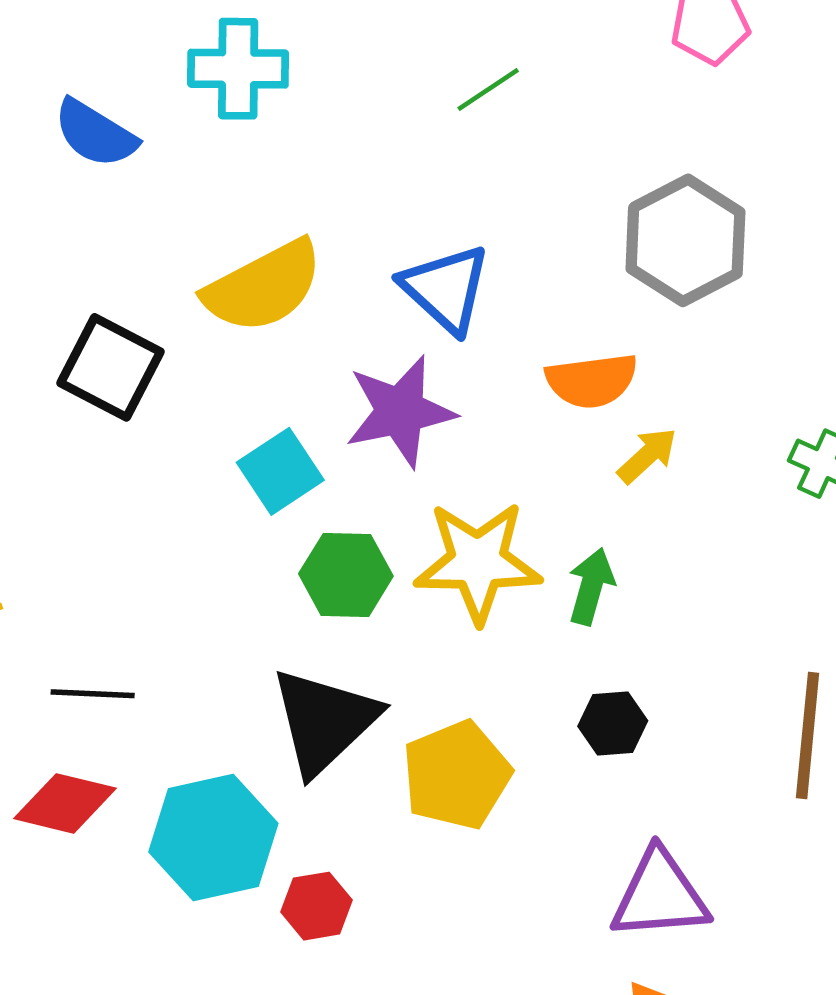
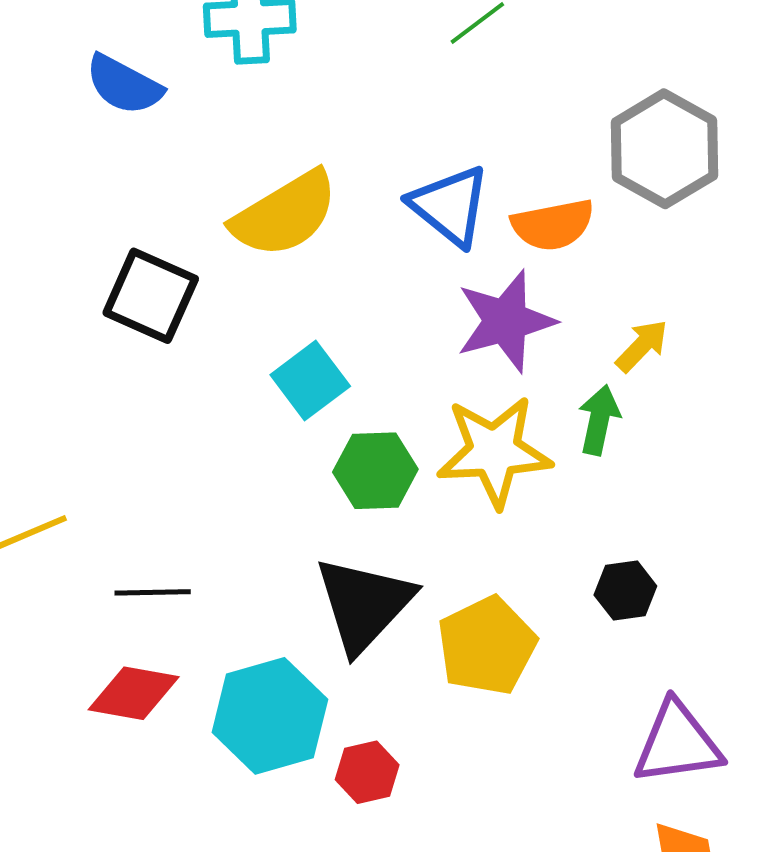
orange semicircle: (592, 381) -> (553, 225), moved
purple star: (400, 411) -> (506, 321), moved
green arrow: (591, 586) -> (599, 420), moved

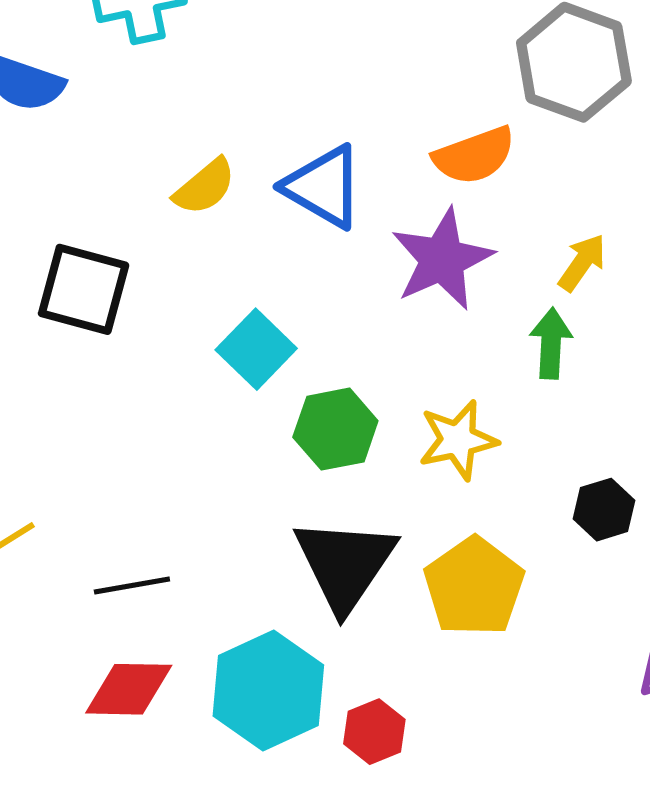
blue triangle: (450, 206) -> (324, 187), moved
yellow semicircle: (285, 214) -> (205, 187), size x0.6
yellow star: (494, 452) -> (458, 440), moved, size x0.7

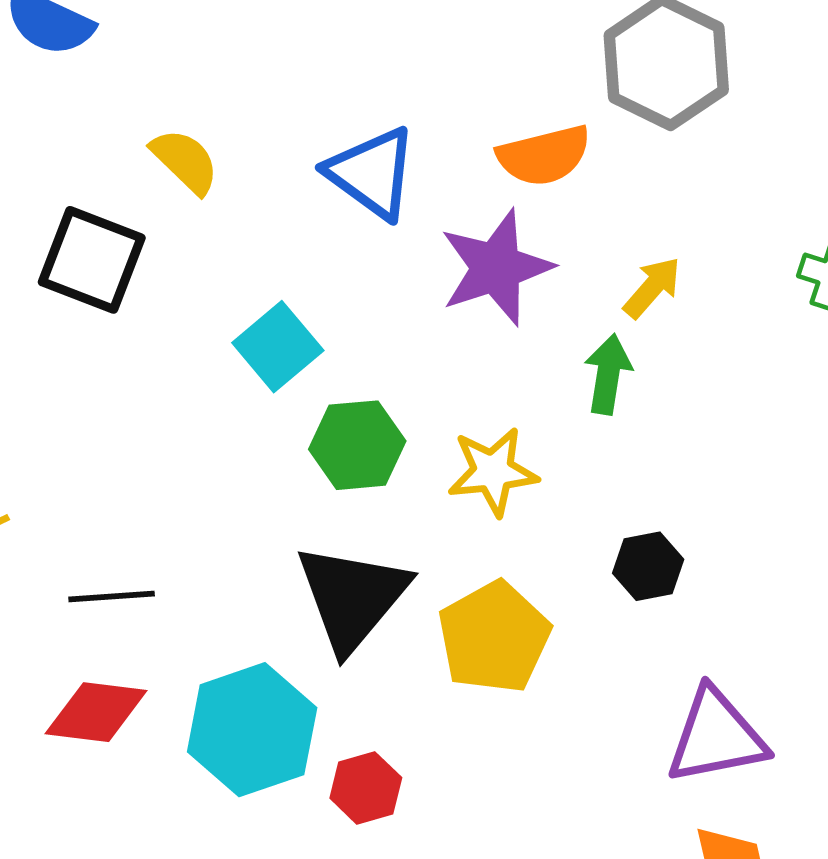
yellow semicircle: (205, 187) -> (185, 161), moved, turned -102

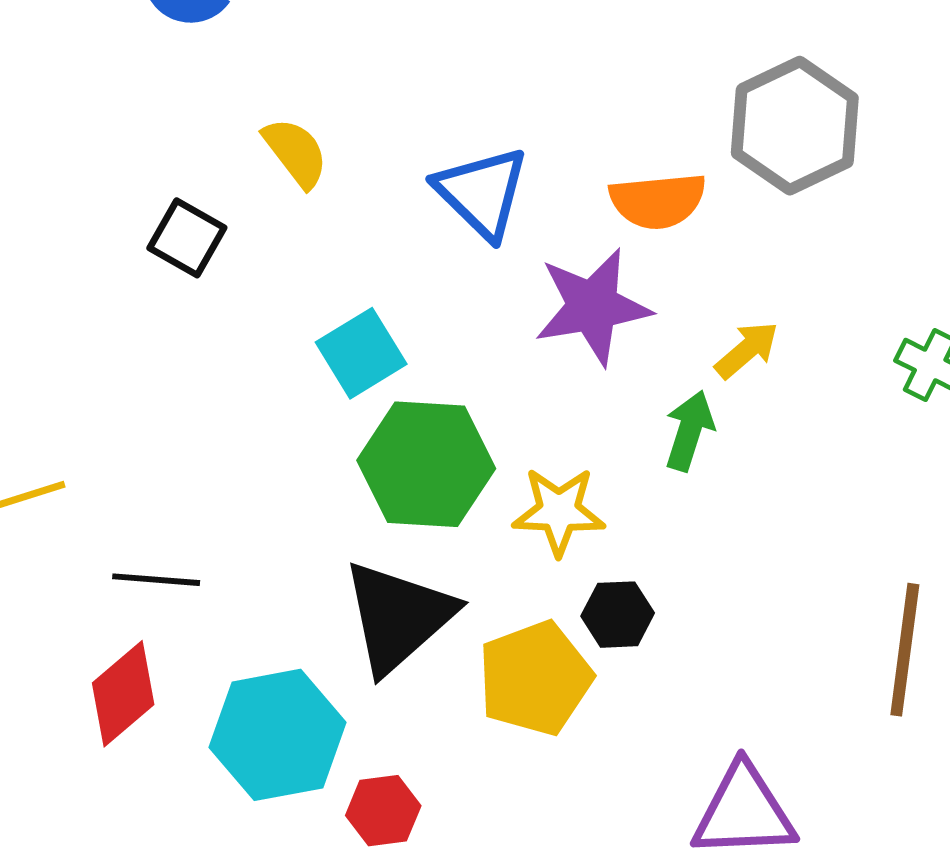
black square: (92, 260) -> (187, 238), size x0.7
green hexagon: (357, 445) -> (426, 464), size x1.4
black hexagon: (648, 566) -> (618, 615), moved
red diamond: (96, 712) -> (123, 694), turned -56

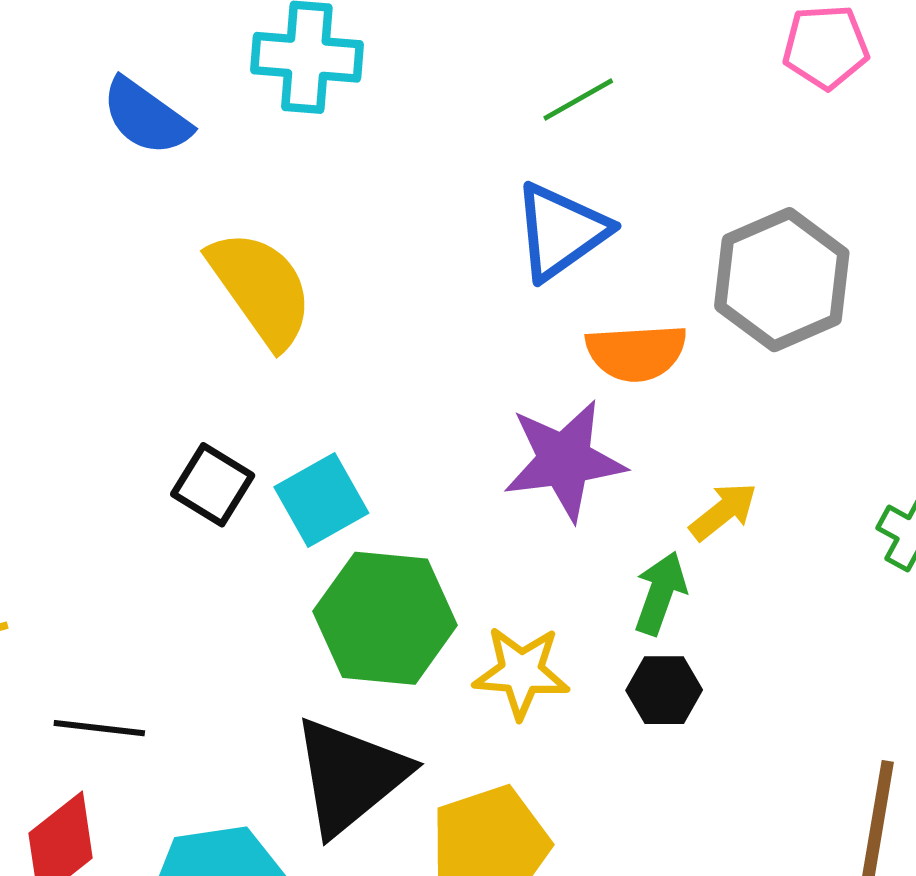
yellow semicircle: (296, 152) -> (261, 288), size x1.6
blue triangle: (482, 193) -> (561, 231), moved, turned 38
black square: (187, 238) -> (213, 485), moved
black hexagon: (618, 615) -> (664, 690), moved

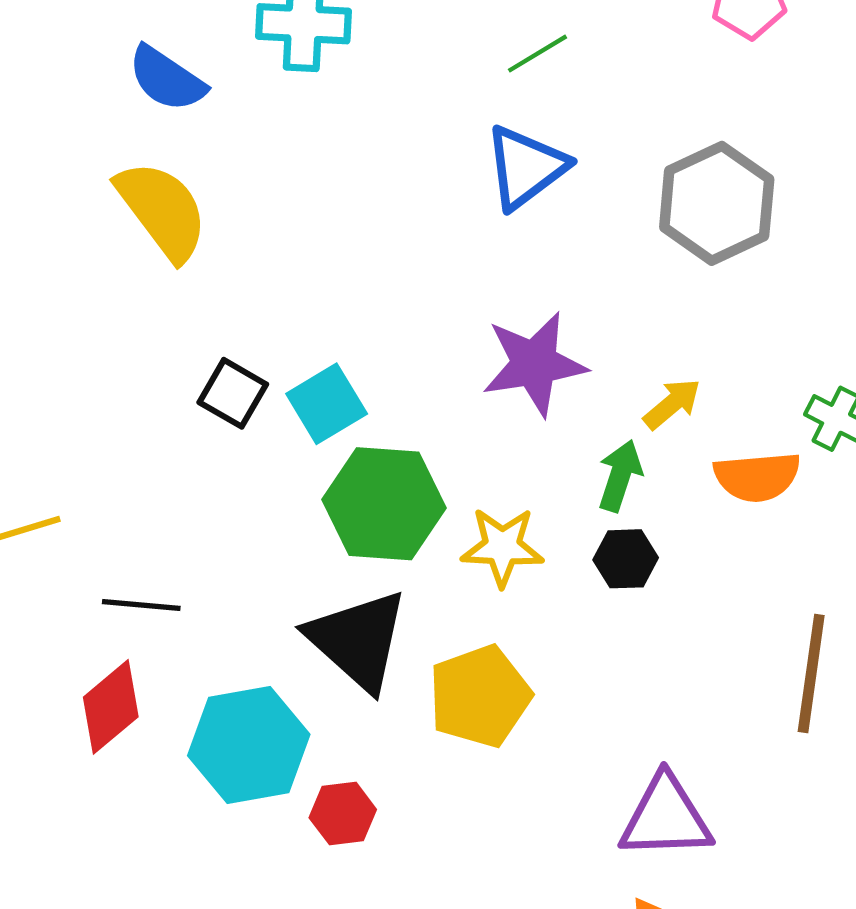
yellow semicircle: (261, 288) -> (162, 210), moved
orange semicircle: (636, 353) -> (757, 477), moved
black triangle: (350, 776) -> (358, 640), turned -37

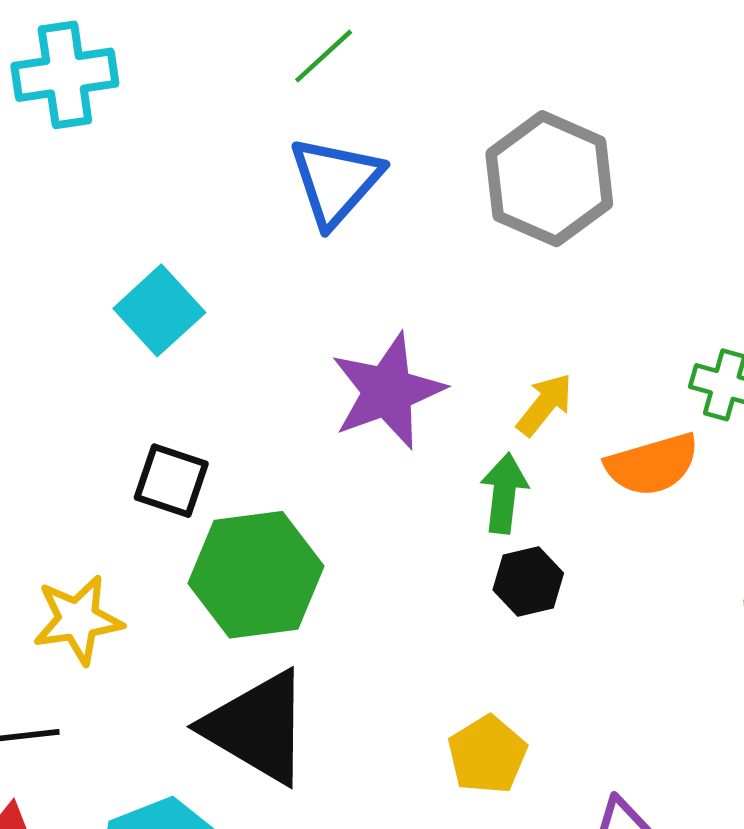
black square: (233, 393) -> (171, 481), moved
cyan square: (327, 404) -> (159, 310), moved
yellow star: (502, 547) -> (78, 620), moved
yellow pentagon: (480, 696) -> (487, 755), moved, size x0.7

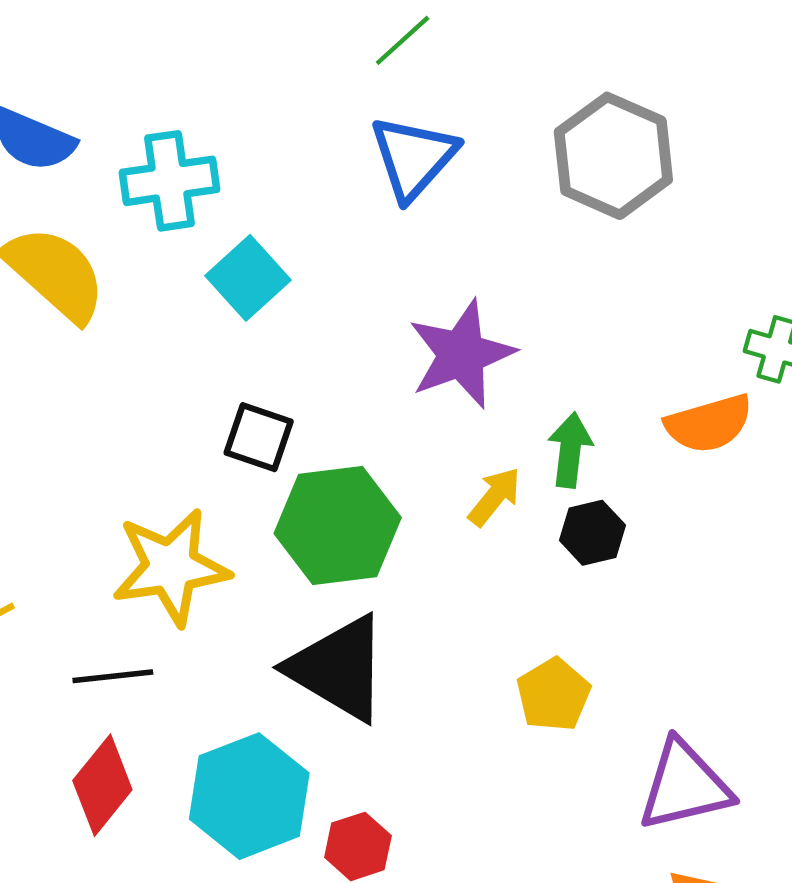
cyan cross: (65, 75) -> (169, 181), moved
yellow arrow: (545, 404) -> (495, 497), moved
yellow star: (78, 620) -> (171, 567), size x1.4

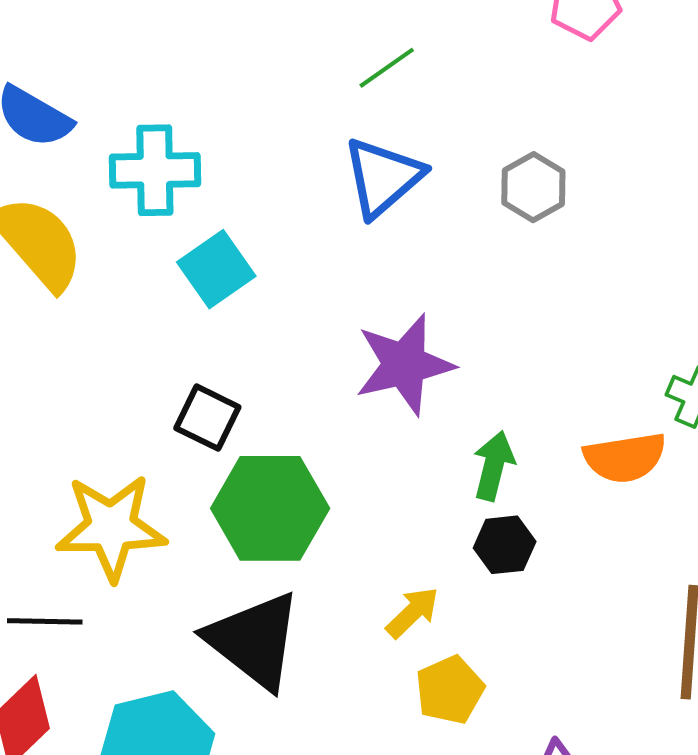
gray hexagon: (613, 156) -> (533, 187), moved, size x0.6
yellow arrow: (495, 497) -> (413, 612), moved

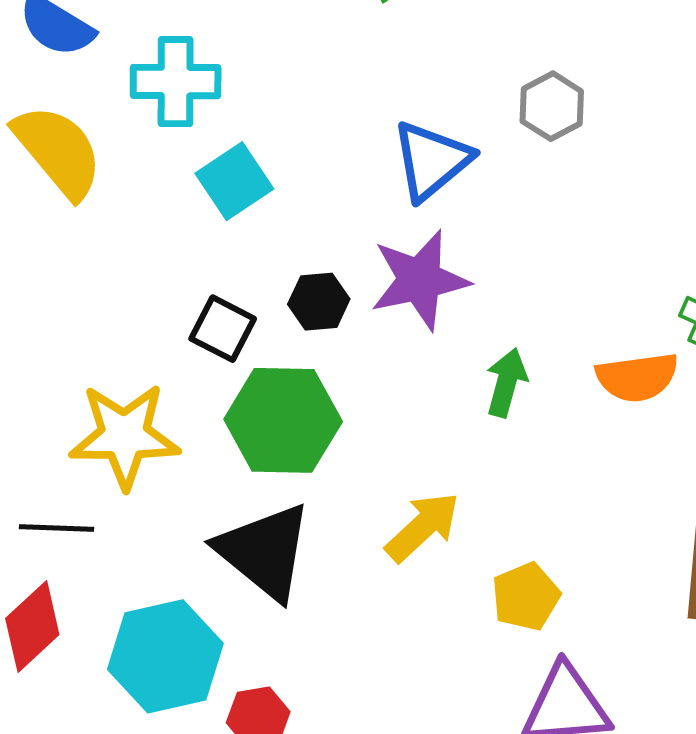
blue triangle: (383, 177) -> (431, 161), moved
black hexagon: (505, 545) -> (319, 302), moved
yellow arrow: (413, 612) -> (423, 527), size x1.4
yellow pentagon: (450, 690) -> (526, 597), moved

